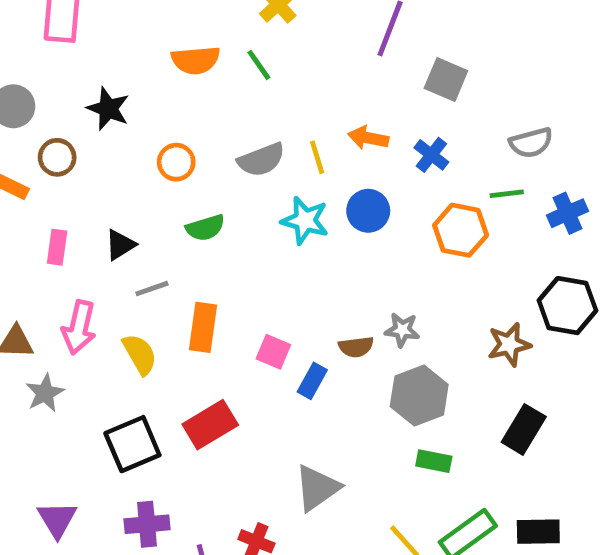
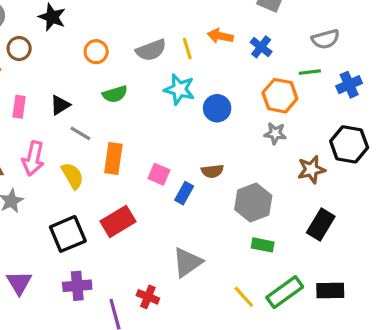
blue circle: (368, 211) -> (217, 108), moved
gray line: (152, 289) -> (80, 133), turned 50
gray star: (402, 330) -> (275, 133), moved

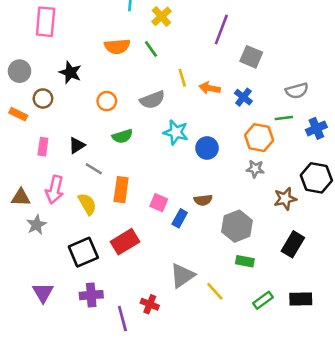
yellow line: (187, 49) -> (182, 78), moved
green rectangle: (285, 292) -> (263, 300), size x0.7
yellow line: (244, 297) -> (215, 291), moved

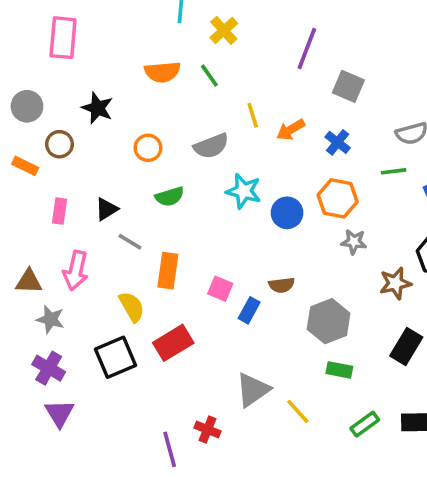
orange arrow: (210, 88) -> (291, 130), turned -42
orange hexagon: (259, 138) -> (338, 198), moved
yellow semicircle: (87, 204) -> (132, 307), moved
gray star: (36, 225) -> (50, 319), turned -30
purple cross: (91, 295) -> (49, 368), moved, turned 35

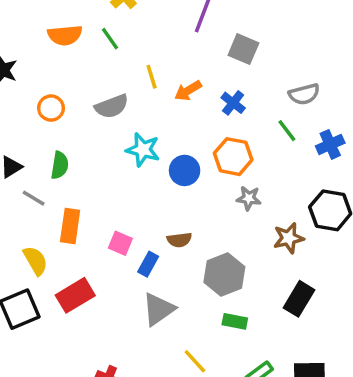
green line: (394, 171) -> (287, 131), turned 60
green semicircle: (170, 197) -> (60, 165), moved, turned -64
gray triangle: (253, 390) -> (159, 309), moved

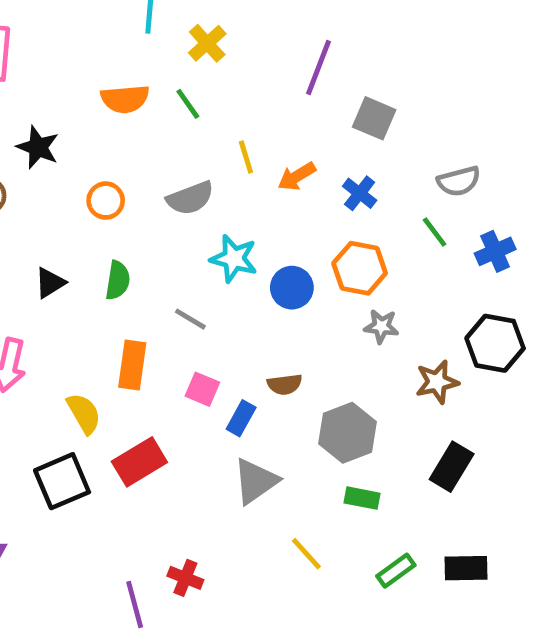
gray line: (34, 198) -> (190, 319), moved

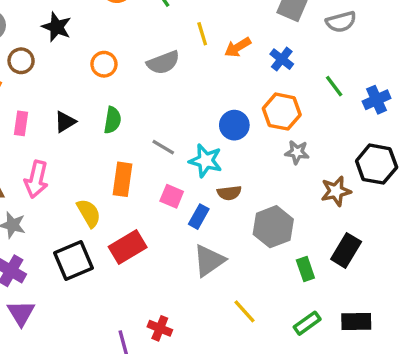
gray semicircle: (459, 181) -> (341, 22), moved
cyan star: (234, 259) -> (206, 161), moved
green rectangle: (362, 498) -> (305, 269), moved, turned 60

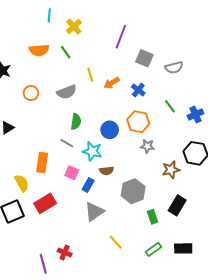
green semicircle: (112, 120) -> (76, 122), moved

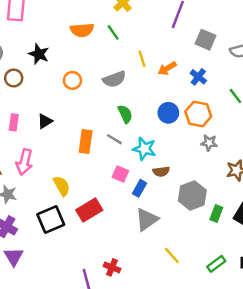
green semicircle: (76, 122) -> (125, 114), turned -35
blue circle: (110, 130) -> (168, 113), moved
orange rectangle: (42, 163) -> (86, 142), moved
green rectangle: (153, 217) -> (216, 213), moved, turned 40

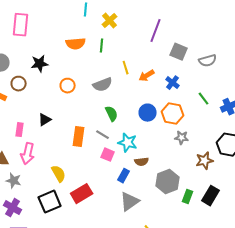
green line: (113, 32) -> (102, 46), turned 40
black star: (39, 54) -> (40, 64), turned -30
pink rectangle: (14, 122) -> (20, 130), moved
pink square: (120, 174) -> (108, 155), moved

